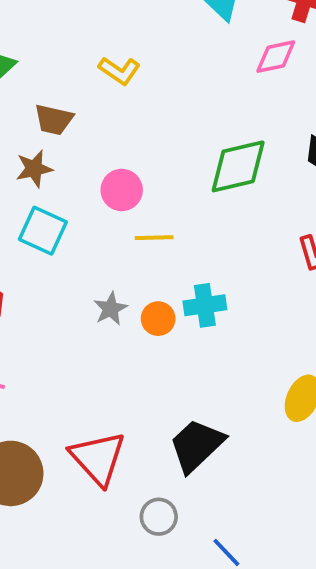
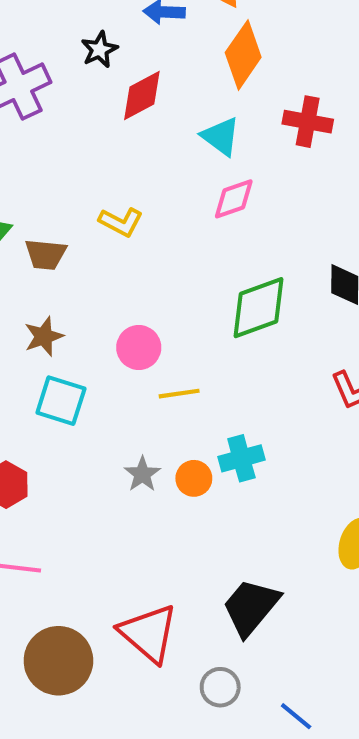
pink diamond: (276, 57) -> (234, 199), moved
brown trapezoid: (54, 120) -> (46, 254), moved

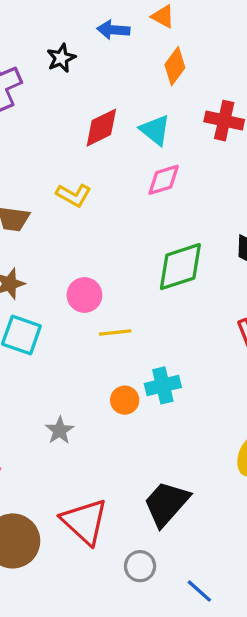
orange diamond: (243, 55) -> (175, 66), size x0.7
red diamond: (142, 95) -> (101, 128), moved
gray star: (142, 474) -> (60, 430), moved

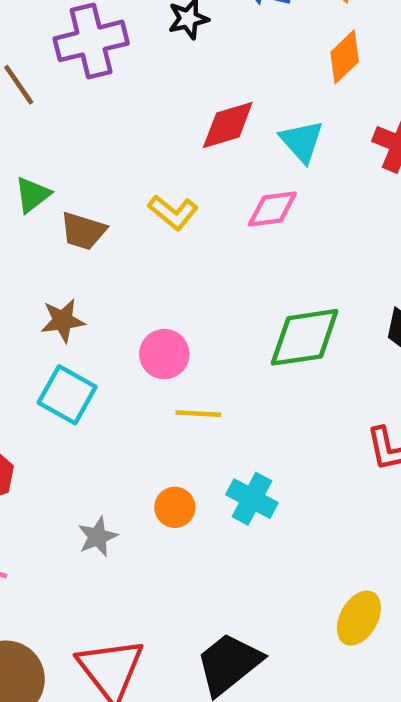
pink diamond: (164, 180) -> (272, 209), moved
cyan cross: (163, 385) -> (252, 499), turned 32
orange circle: (125, 400) -> (175, 507), moved

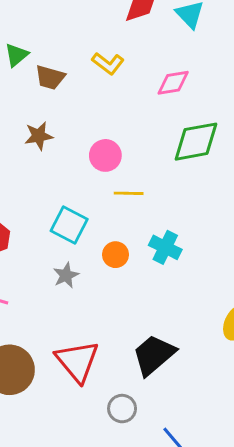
pink diamond: (272, 209) -> (173, 83), moved
cyan square: (67, 395) -> (69, 225), moved

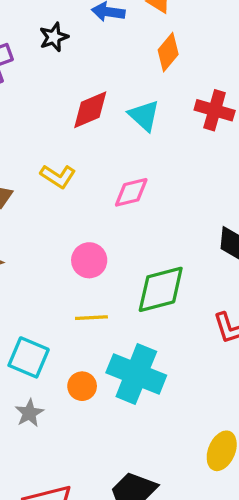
green diamond: (196, 142) -> (161, 289), moved
pink circle: (105, 155) -> (89, 260), moved
cyan cross: (165, 247) -> (136, 374), size x1.6

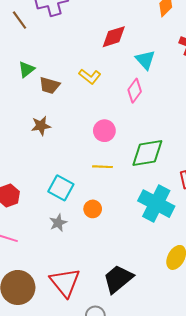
cyan triangle: (144, 116) -> (145, 60), moved
pink diamond: (131, 192) -> (135, 91), turned -45
cyan cross: (136, 374) -> (156, 204), moved

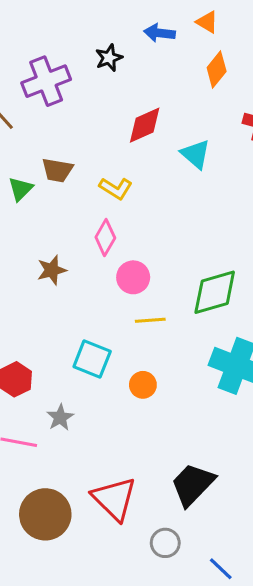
brown trapezoid: (49, 85) -> (57, 170), moved
pink diamond: (135, 91) -> (105, 238), moved
pink circle: (104, 131) -> (133, 277), moved
gray star: (58, 223) -> (60, 418), moved

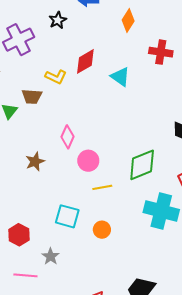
yellow L-shape: (116, 188) -> (56, 77), moved

